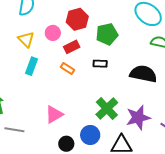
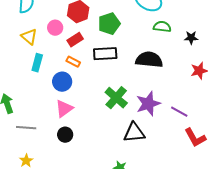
black rectangle: (100, 64) -> (105, 54), size x1.6
blue circle: (90, 135) -> (62, 82), moved
black circle: (66, 144) -> (65, 135), moved

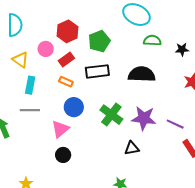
blue circle: (62, 82) -> (74, 107), moved
purple star: (148, 104) -> (144, 118), turned 30
gray line: (26, 128) -> (30, 110), moved
black triangle: (134, 133) -> (132, 148), size x0.7

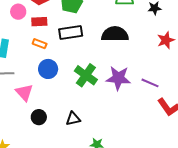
red rectangle: (66, 60) -> (39, 22), turned 35
pink triangle: (60, 129) -> (24, 92), moved, turned -30
black triangle: (132, 148) -> (73, 119), moved

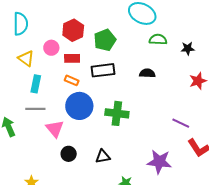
black semicircle: (115, 34) -> (147, 73), size x0.6
blue circle: (48, 69) -> (79, 106), size x1.4
green cross: (86, 75) -> (117, 113), turned -30
purple star: (118, 78) -> (159, 162), moved

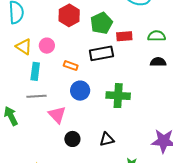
green semicircle: (158, 39) -> (157, 36), moved
pink circle: (51, 48) -> (47, 46), moved
red rectangle: (72, 58) -> (124, 36), moved
black semicircle: (147, 73) -> (158, 62), moved
blue circle: (79, 106) -> (80, 91), size x0.7

